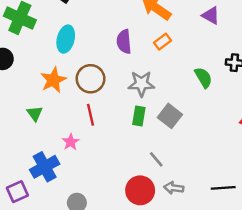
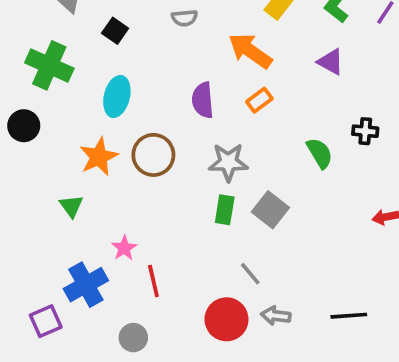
red line: (91, 115) -> (153, 281), moved

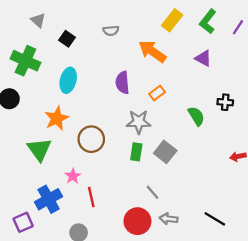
orange rectangle: (259, 100) -> (157, 93), moved
brown circle: (153, 155) -> (91, 139), moved
green triangle: (71, 206) -> (39, 150), size x1.6
black line: (349, 316) -> (215, 219), turned 35

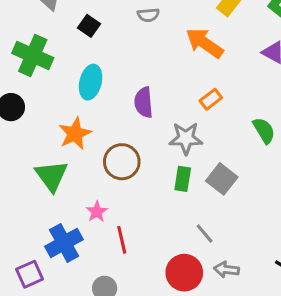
purple semicircle: (122, 83) -> (144, 102), moved

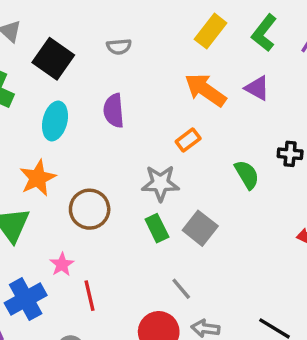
black square: (89, 26) -> (53, 59), size x1.6
orange arrow: (205, 43) -> (205, 90), moved
purple semicircle: (144, 102) -> (114, 111), moved
green rectangle: (183, 179) -> (157, 228), turned -35

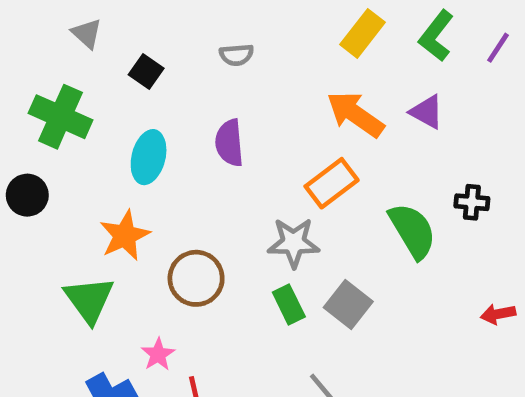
black square: (53, 59) -> (146, 71), size x0.6
orange rectangle: (188, 140) -> (332, 183), size x1.5
green semicircle: (247, 175) -> (412, 231), size x1.4

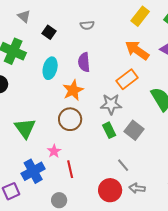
orange star: (125, 236) -> (73, 90), moved

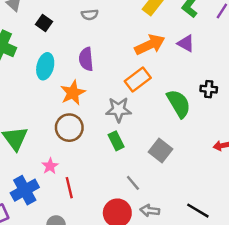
orange arrow: (137, 50) -> (150, 45), turned 120
gray square: (134, 130) -> (161, 150), moved

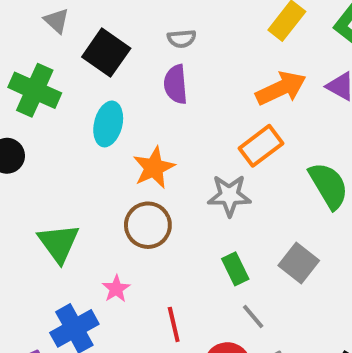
black square: (44, 23) -> (106, 53), size x1.6
purple semicircle: (86, 59) -> (176, 84), moved
green rectangle: (116, 141) -> (235, 269), moved
red line: (69, 188) -> (174, 324), moved

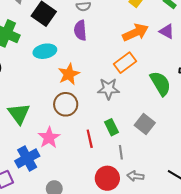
cyan ellipse: (108, 124) -> (45, 51), turned 65
pink star: (116, 289) -> (49, 138), size x1.5
gray line: (253, 317) -> (121, 152), turned 32
red line: (174, 324) -> (90, 139), moved

